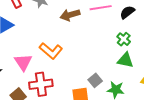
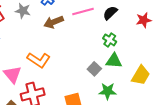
gray square: (95, 80) -> (94, 69), moved

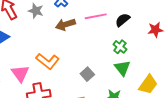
green triangle: (114, 61) -> (122, 68), turned 42
gray square: (94, 69) -> (87, 74), moved

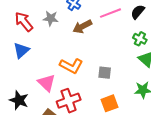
gray square: (87, 74) -> (105, 73), moved, turned -32

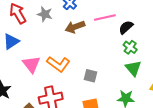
black semicircle: (138, 12) -> (126, 27), moved
pink triangle: (47, 83) -> (31, 64), moved

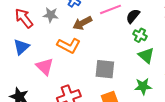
orange L-shape: (58, 64) -> (69, 45), moved
gray square: (90, 76) -> (105, 69), size x1.5

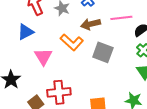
gray square: (105, 69) -> (103, 52), moved

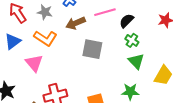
orange L-shape: (72, 42) -> (46, 38), moved

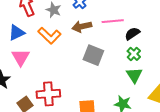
pink triangle: (34, 63) -> (21, 57), moved

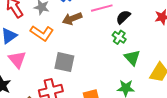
green cross: (134, 54) -> (119, 37), moved
gray square: (93, 55) -> (64, 62), moved

